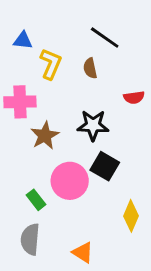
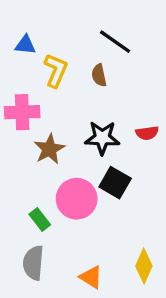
red semicircle: (134, 97) -> (147, 133), moved
yellow diamond: (131, 216) -> (144, 266), moved

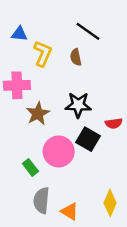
red semicircle: (147, 133) -> (114, 123), moved
gray semicircle: (33, 263) -> (41, 200), moved

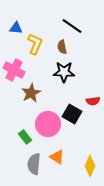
pink cross: (17, 85) -> (14, 70), turned 30
black star: (78, 105) -> (64, 72), moved
orange triangle: (70, 211) -> (57, 157), moved

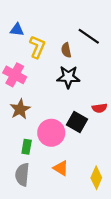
black line: (72, 26) -> (89, 36), moved
brown star: (31, 93) -> (20, 109), moved
green rectangle: (25, 137) -> (27, 147), turned 48
gray semicircle: (34, 164) -> (22, 175), moved

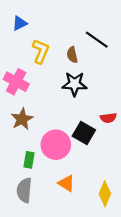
blue triangle: (17, 30) -> (20, 23), moved, turned -32

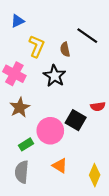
black star: (75, 84) -> (54, 76), moved, turned 30
green rectangle: (29, 160) -> (26, 144), turned 48

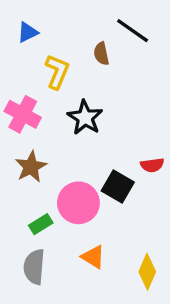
black line: (87, 36) -> (133, 31), moved
brown semicircle: (65, 49) -> (101, 54), moved

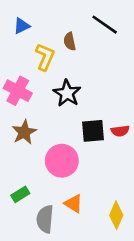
brown semicircle: (101, 54) -> (70, 41), moved
black square: (118, 186) -> (93, 131), moved, turned -35
green rectangle: (41, 224) -> (20, 194), moved
gray semicircle: (34, 267) -> (45, 219), moved

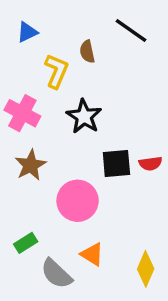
gray semicircle: (45, 219) -> (56, 274), turned -52

